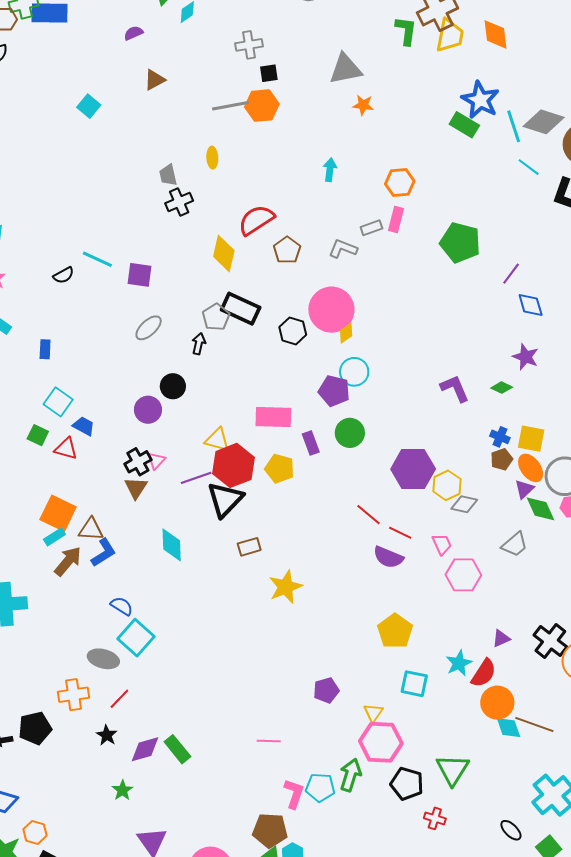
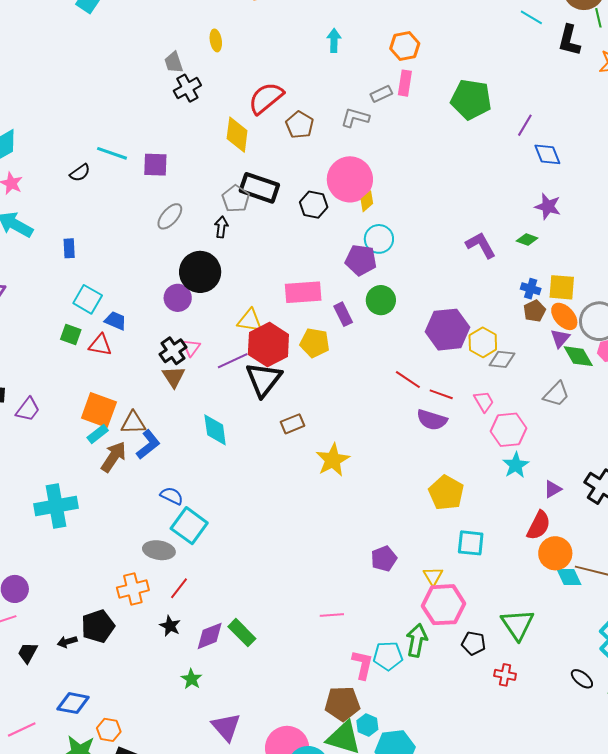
black circle: (173, 386) -> (200, 272), size x1.6
cyan star: (459, 663) -> (516, 465), moved
black pentagon: (407, 784) -> (474, 643), size x0.7

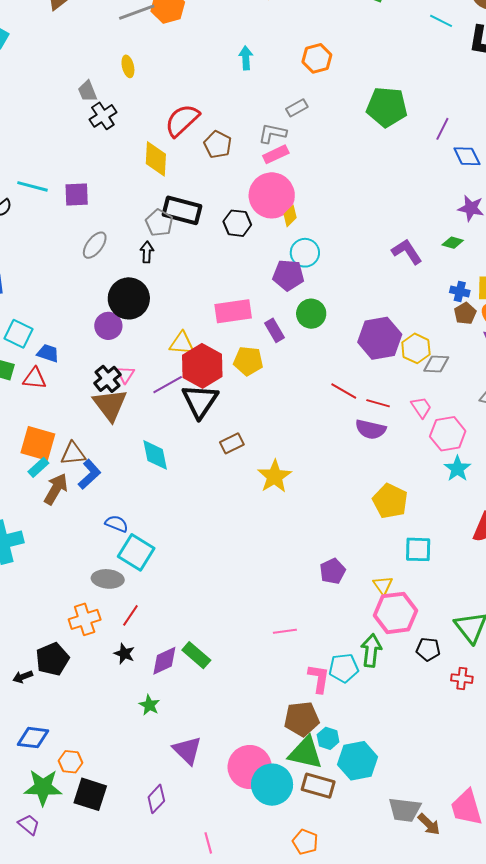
pink rectangle: (405, 83) -> (276, 154), moved, turned 60
brown triangle: (174, 377) -> (110, 405), size x1.5

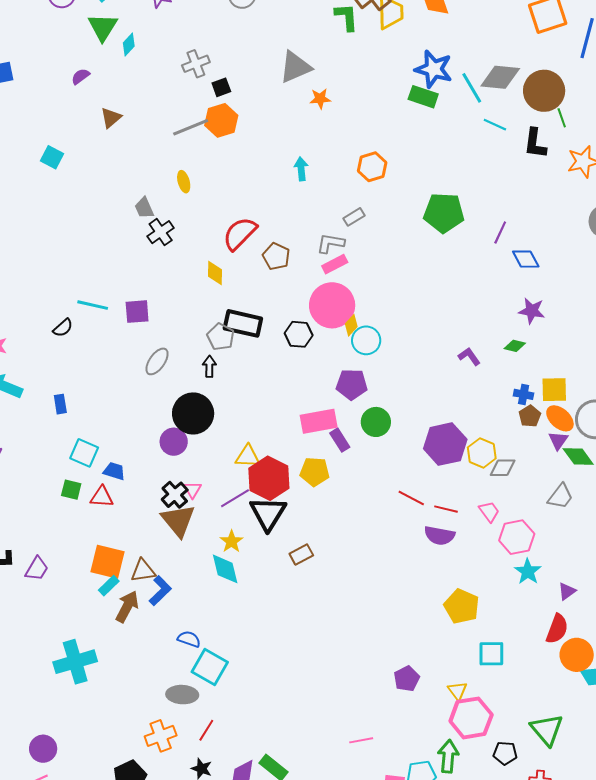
yellow diamond: (156, 159) -> (215, 273), size x0.7
purple L-shape: (407, 252) -> (469, 356), size x0.7
cyan circle: (305, 253) -> (366, 340), moved
pink rectangle: (233, 311) -> (319, 421), moved
yellow star: (275, 476) -> (231, 541), moved, size x0.7

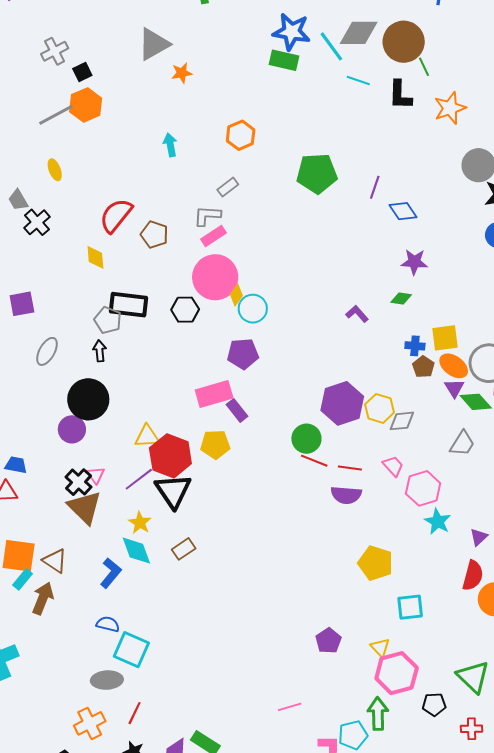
green circle: (376, 422) -> (306, 439), moved
brown rectangle: (301, 554) -> (184, 549), moved
brown triangle: (143, 571) -> (55, 561), turned 48
blue L-shape: (160, 591) -> (111, 573), moved

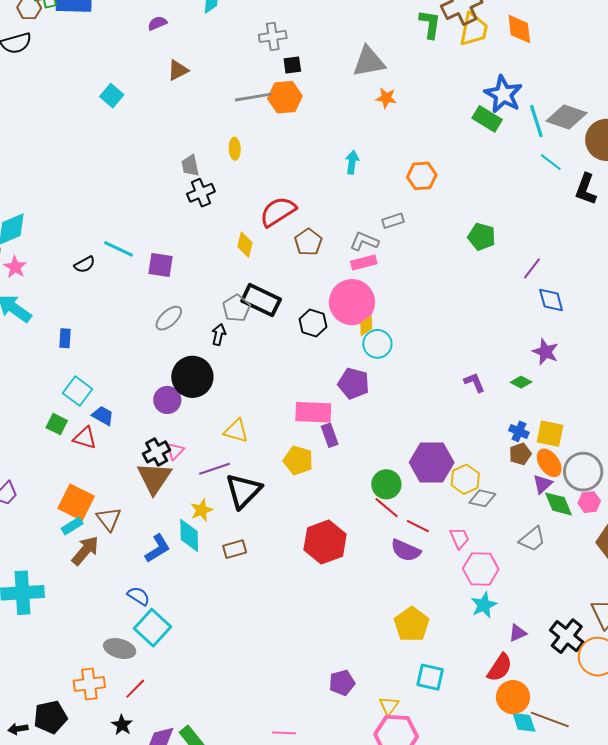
green pentagon: (317, 173) -> (482, 237), size x0.7
red hexagon: (170, 456) -> (325, 542), moved

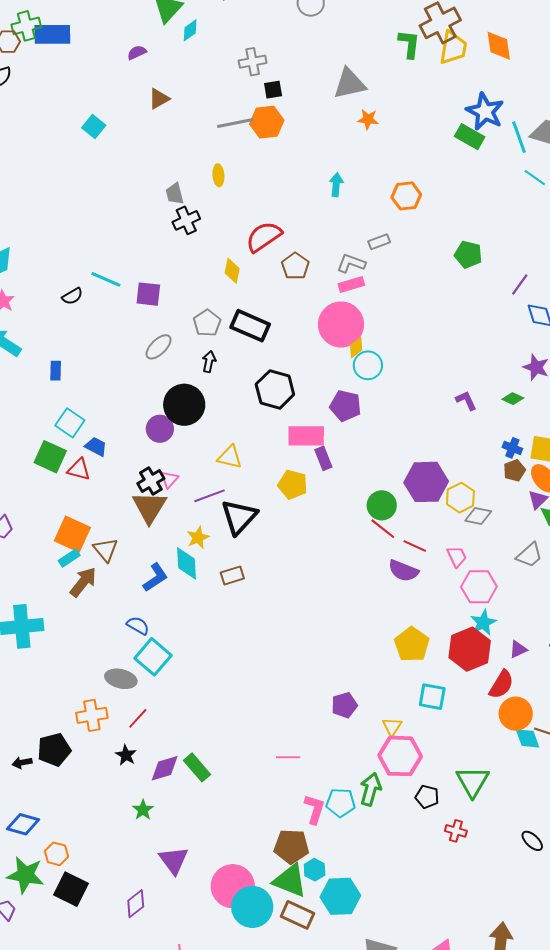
gray pentagon: (236, 308) -> (207, 323), moved
black hexagon: (313, 323) -> (275, 389), moved, size x1.4
green square: (57, 424) -> (50, 457), size x1.5
red hexagon: (325, 542) -> (470, 649), moved

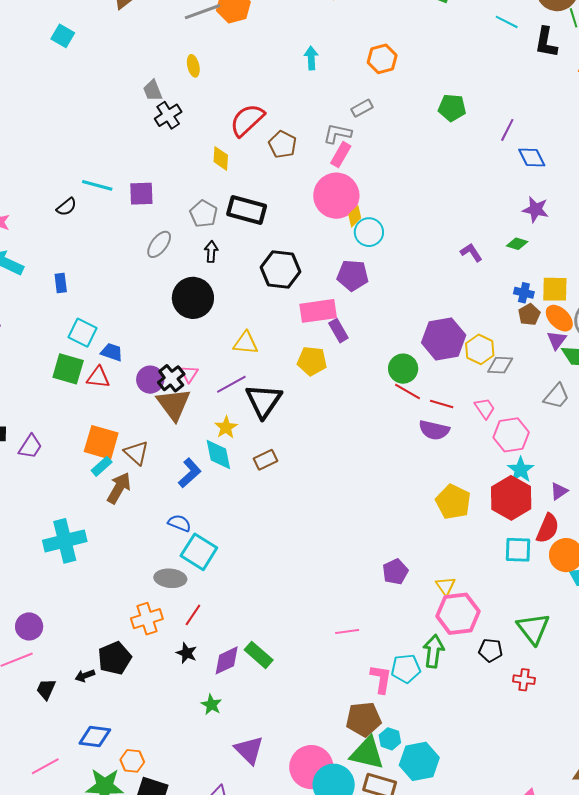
pink rectangle: (351, 285) -> (341, 155), turned -35
purple circle: (160, 429) -> (150, 380), moved
cyan square: (432, 697) -> (518, 550), moved

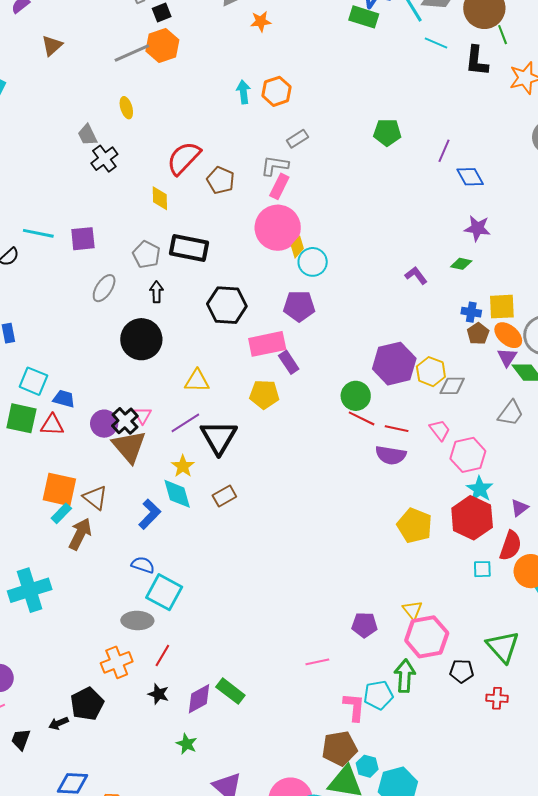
orange hexagon: (382, 59) -> (276, 91), moved
cyan square: (518, 550) -> (482, 569), size x0.7
purple pentagon: (395, 572) -> (365, 625), moved, turned 30

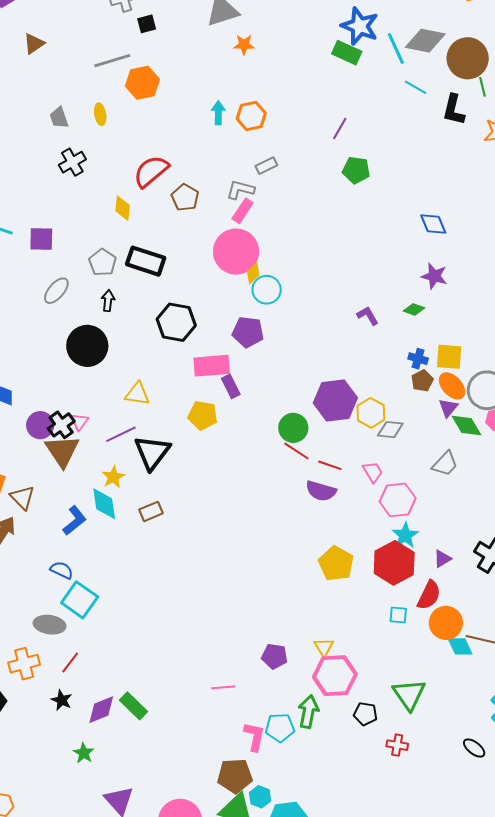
orange hexagon: (162, 46) -> (142, 83), moved
gray trapezoid: (87, 135) -> (59, 118), moved
purple line: (444, 151) -> (340, 128), moved

